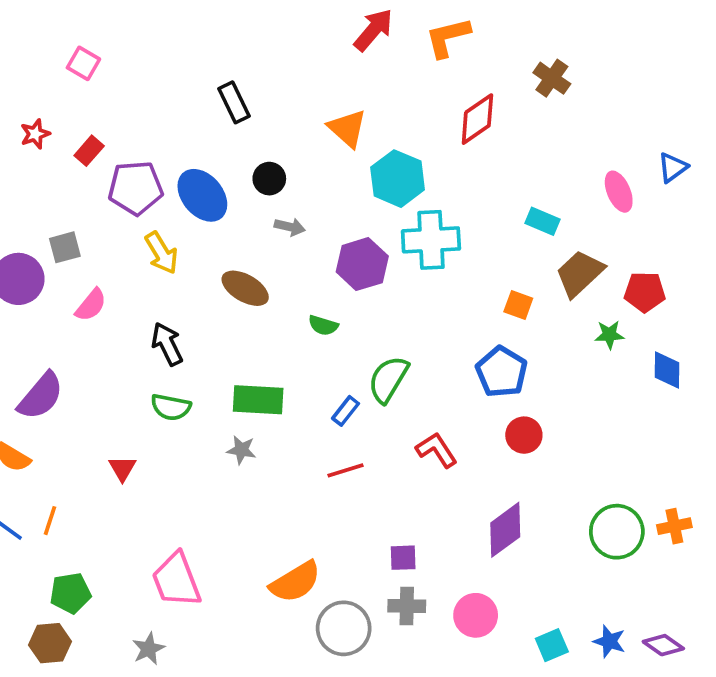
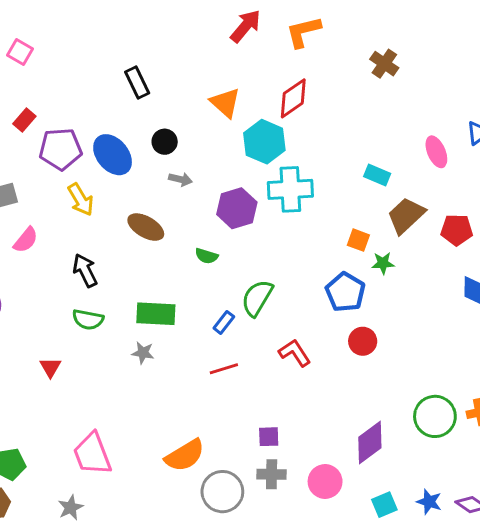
red diamond: (477, 119) -> (293, 98), moved
green star: (609, 335) -> (383, 263), moved
purple diamond: (505, 530) -> (370, 442), moved

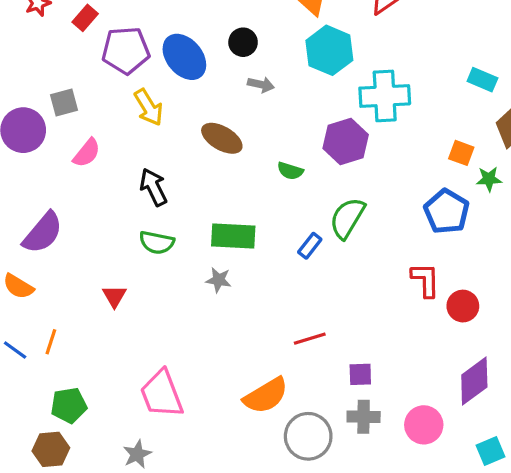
cyan hexagon: (264, 142) -> (329, 50), moved
purple hexagon: (237, 208) -> (346, 142), moved
red circle: (363, 341) -> (463, 306), moved
red L-shape: (295, 353) -> (425, 280), moved, turned 32
red line: (224, 369) -> (310, 339), moved

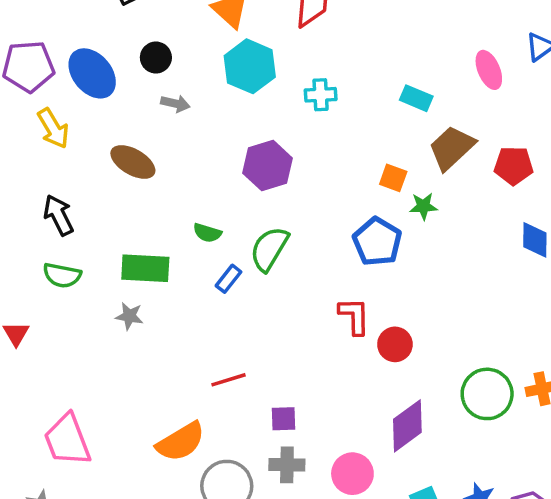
cyan cross: (385, 96) -> (321, 95), moved, size x0.6
green semicircle: (290, 171) -> (207, 233), moved

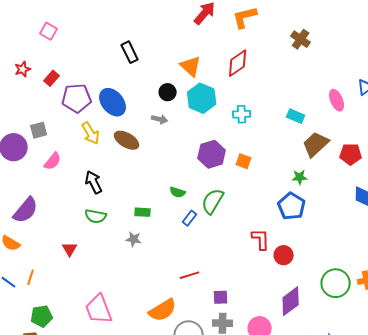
black circle: (156, 58) -> (168, 92), moved
brown ellipse: (133, 162) -> (127, 140), moved
orange square: (393, 178) -> (244, 161), moved
blue pentagon: (377, 242) -> (292, 206), moved
green rectangle: (145, 268) -> (143, 212), size x0.6

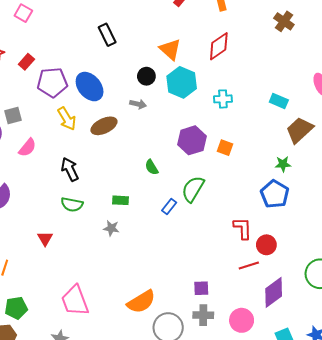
brown ellipse: (127, 140) -> (104, 126), turned -55
green semicircle: (178, 192) -> (152, 167), moved, turned 42
red line: (190, 275) -> (249, 265), moved

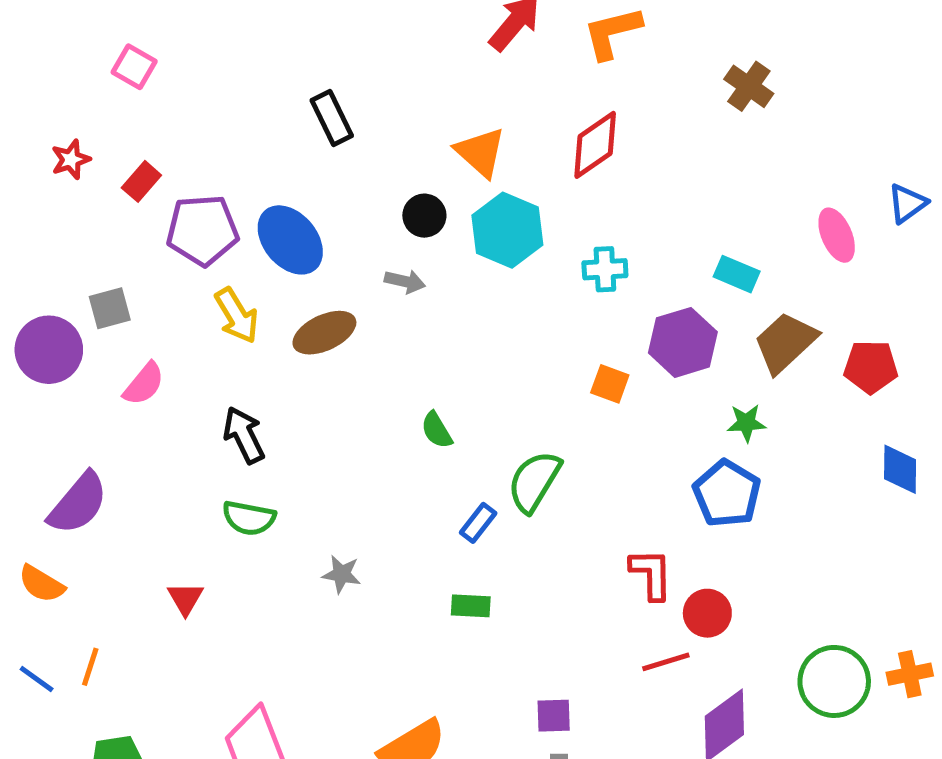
purple hexagon: (192, 140) -> (683, 342), moved
green rectangle: (121, 200) -> (471, 606), moved

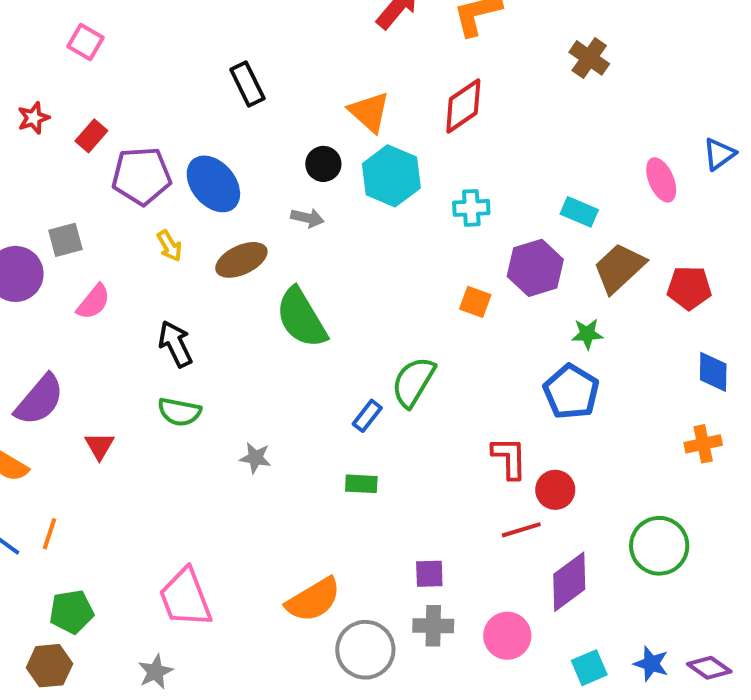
yellow arrow: (237, 316) -> (169, 246), size x0.7
green semicircle: (437, 430) -> (301, 318), moved, size x2.0
red triangle: (185, 599) -> (99, 446), moved
orange cross: (910, 674) -> (703, 444), moved

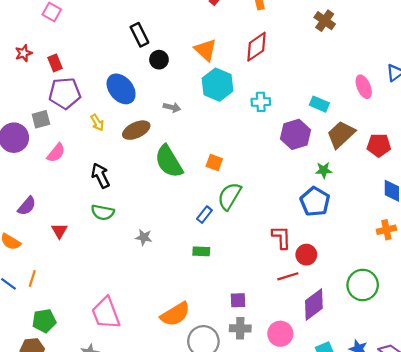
red rectangle: (91, 136) -> (55, 63), turned -63
black circle: (323, 164) -> (159, 60), moved
purple pentagon: (141, 176) -> (65, 93), moved
orange square: (475, 302) -> (214, 163), moved
purple semicircle: (39, 400) -> (27, 206), size x0.7

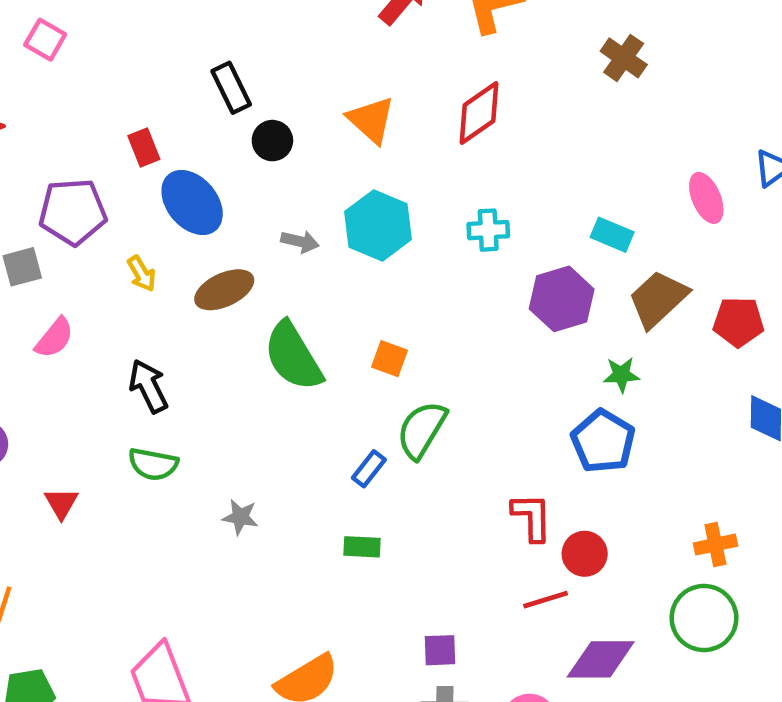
red rectangle: (55, 63) -> (144, 147), moved
cyan hexagon: (217, 85) -> (378, 225), moved
orange cross: (386, 230) -> (715, 545), moved
purple diamond: (314, 304) -> (601, 659), turned 36

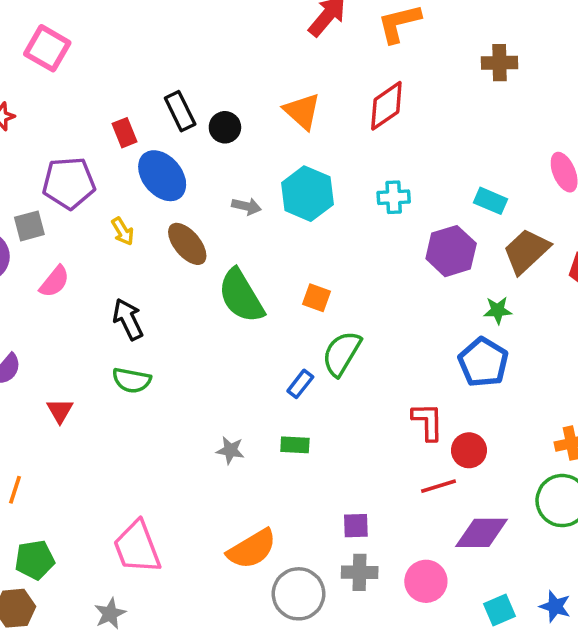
pink square: (45, 40) -> (47, 48), size x1.4
brown cross: (624, 58) -> (499, 63), turned -36
black rectangle: (231, 88) -> (180, 111), moved
brown ellipse: (224, 290) -> (187, 244), turned 75
gray star: (240, 517) -> (230, 450), moved

